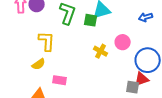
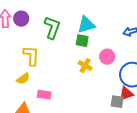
green square: (91, 20) -> (82, 41), moved

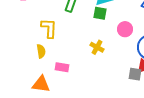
yellow cross: (85, 66) -> (97, 47), moved
yellow semicircle: (23, 79) -> (41, 51), turned -64

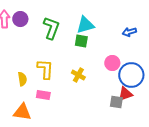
yellow L-shape: (49, 28) -> (45, 69), moved
pink circle: (125, 29) -> (112, 63), moved

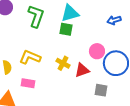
yellow L-shape: (45, 69) -> (30, 57), turned -70
red triangle: (125, 94) -> (82, 70), moved

